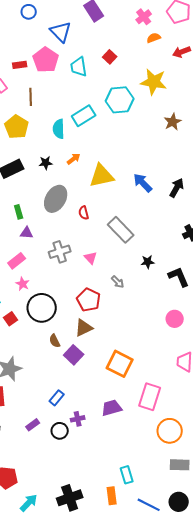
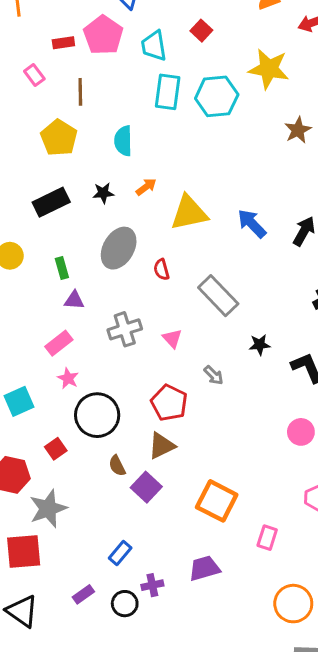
cyan rectangle: (84, 116) -> (168, 92), moved, turned -50
red square: (11, 319) -> (56, 449), moved
pink rectangle: (150, 397) -> (267, 538), moved, size x0.6

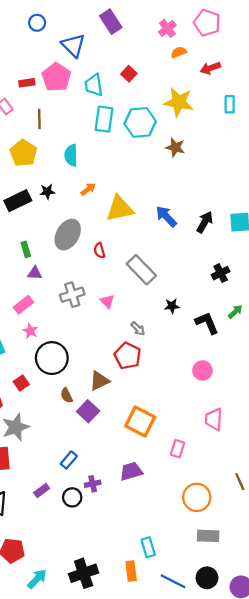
brown star: (298, 130) -> (175, 147), moved, turned -30
black star: (103, 193) -> (47, 192), moved
red pentagon: (169, 403) -> (128, 356), moved

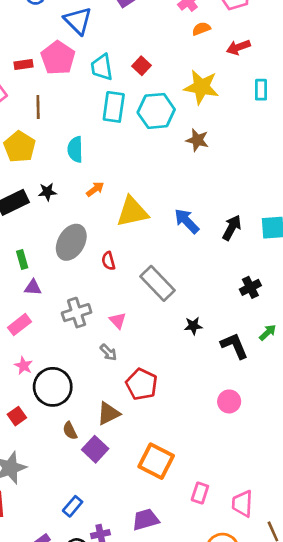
red square: (129, 74) -> (142, 66), moved
gray arrow: (138, 329) -> (108, 352), moved
pink star: (30, 331) -> (24, 366), moved
pink trapezoid: (214, 419) -> (242, 504), moved

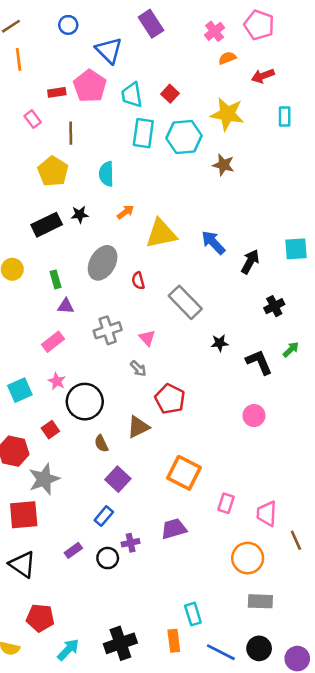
black arrow: (232, 228) -> (250, 262), moved
purple square: (95, 449) -> (118, 479), moved

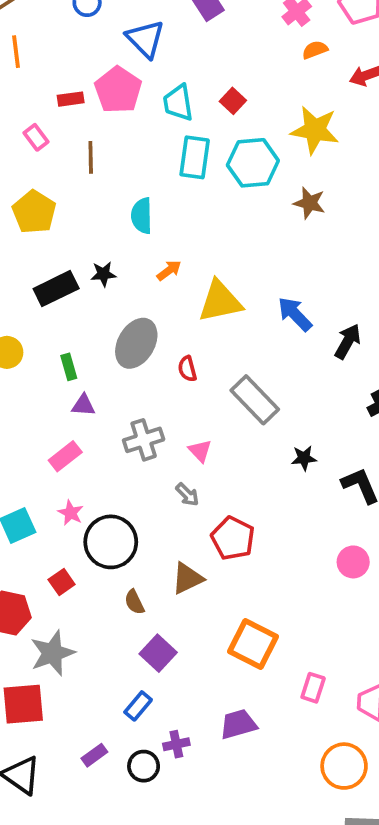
yellow pentagon: (53, 171) -> (34, 212), moved

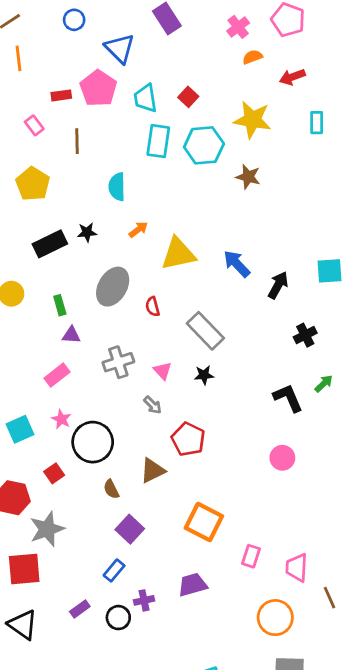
black star: (304, 458) -> (204, 375), moved

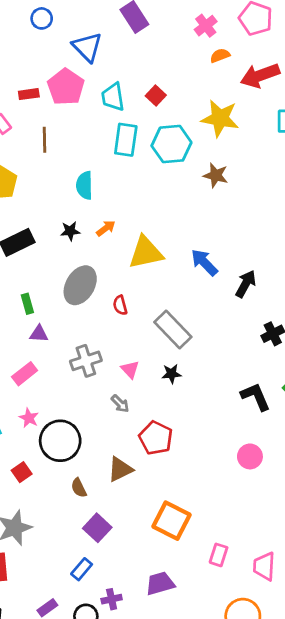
red arrow: (292, 77) -> (260, 76), size x1.5
black star: (87, 232) -> (70, 231), moved

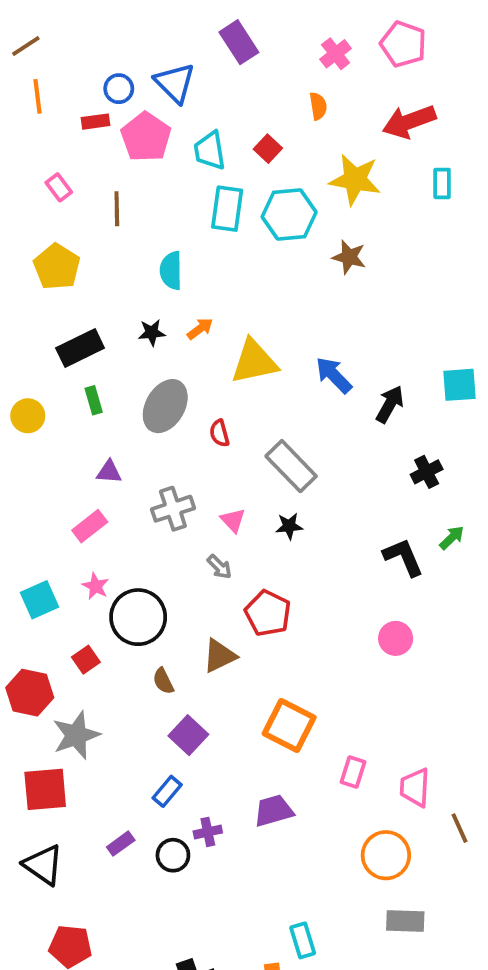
blue circle: (42, 18) -> (119, 89), moved
orange semicircle: (220, 56) -> (318, 106), moved, turned 102
red rectangle: (29, 94) -> (96, 122), moved
green rectangle: (27, 304) -> (94, 400), moved

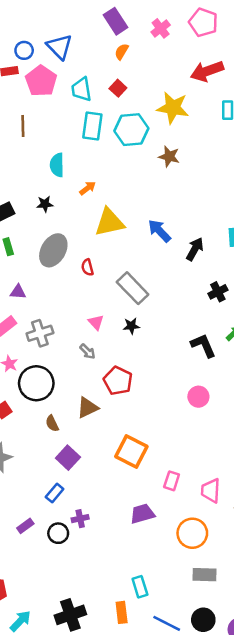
purple rectangle: (239, 42) -> (116, 21), moved
orange semicircle: (318, 106) -> (122, 52), moved, turned -140
orange arrow: (200, 329) -> (87, 188), moved
gray cross: (173, 509) -> (40, 333), moved
purple trapezoid: (274, 811) -> (142, 514), moved

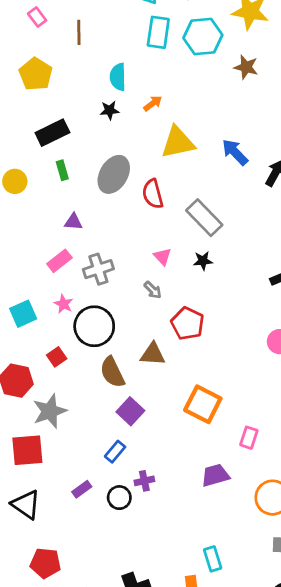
black star: (45, 204) -> (110, 110), moved
red semicircle: (87, 267) -> (153, 194), size x1.5
brown triangle: (87, 408) -> (153, 354), turned 30
brown semicircle: (52, 423) -> (112, 372), size x1.6

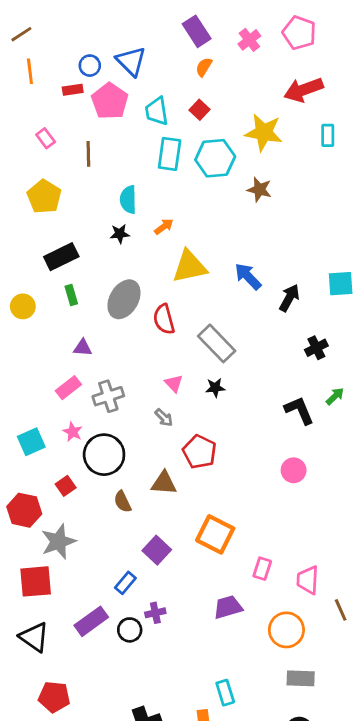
brown semicircle: (112, 372) -> (123, 502), size x0.7
purple square: (130, 411) -> (157, 550), moved
purple rectangle: (82, 489) -> (91, 621), size x1.6

